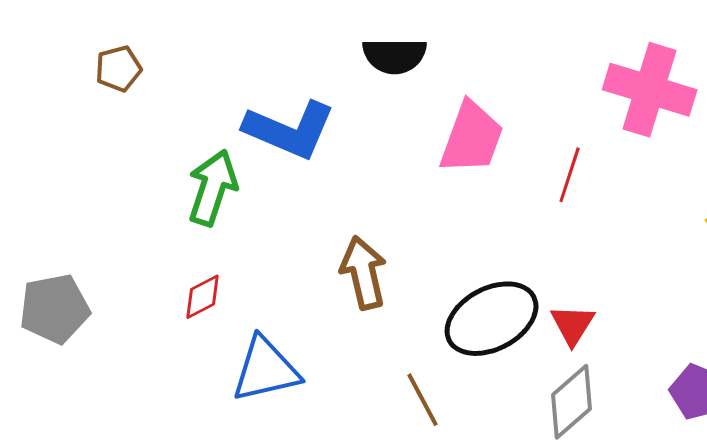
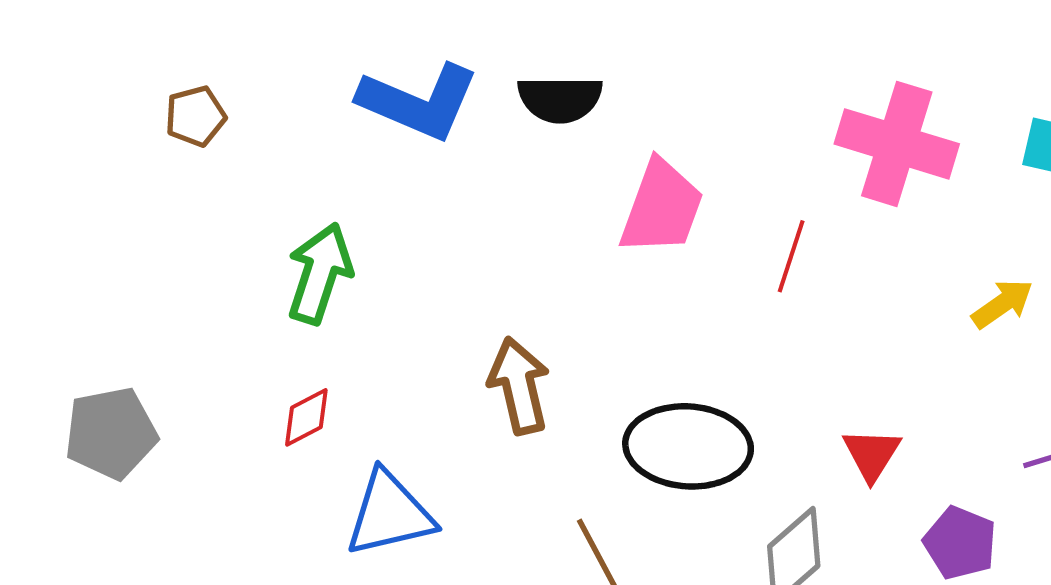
blue L-shape: (290, 130) -> (419, 102), moved
black ellipse: (492, 319) -> (688, 446), turned 32
red triangle: (573, 325) -> (872, 454), moved

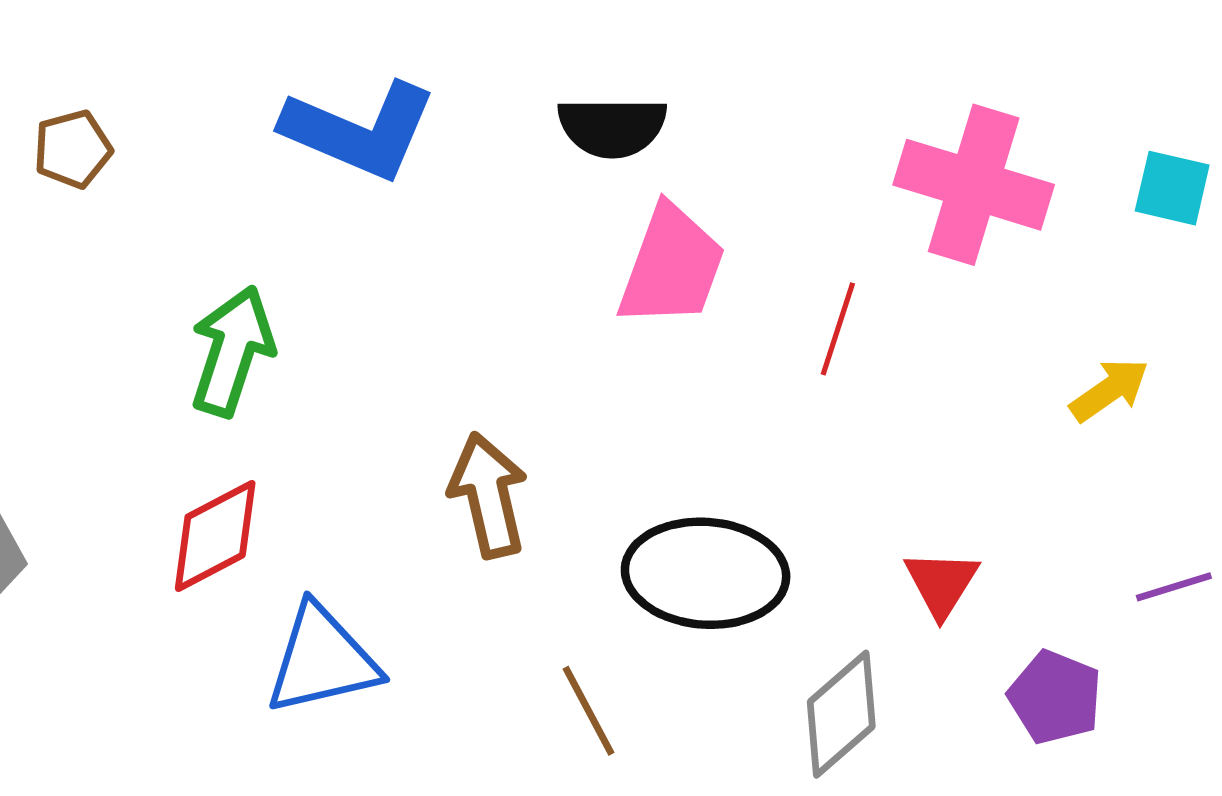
black semicircle: (560, 99) -> (612, 127), moved
red diamond: (306, 417) -> (215, 536), size x1.5

